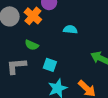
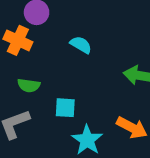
cyan semicircle: (70, 29) -> (81, 45), turned 40

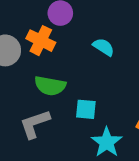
green semicircle: (29, 85) -> (50, 86), size x1.4

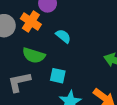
cyan semicircle: (104, 47) -> (63, 36), moved

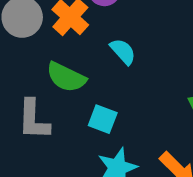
gray L-shape: (19, 82) -> (34, 120), turned -85

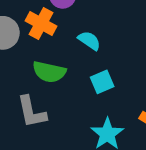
cyan square: (103, 119) -> (102, 82), moved, turned -30

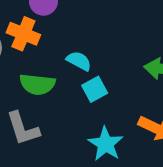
cyan semicircle: (89, 41) -> (79, 61), moved

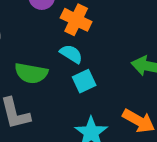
orange cross: (23, 34) -> (76, 20), moved

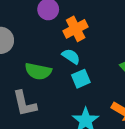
orange cross: (76, 20) -> (76, 29), turned 35

